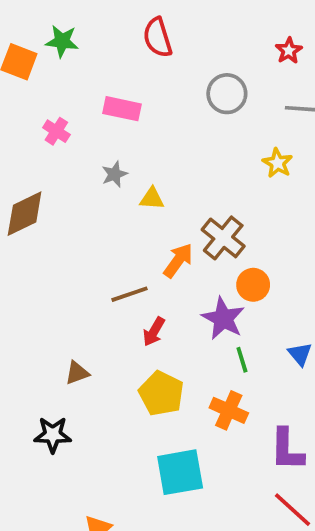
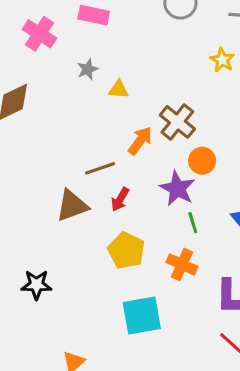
pink cross: (56, 131) -> (40, 34), size x1.5
brown triangle: (77, 373) -> (72, 206), moved, size x1.6

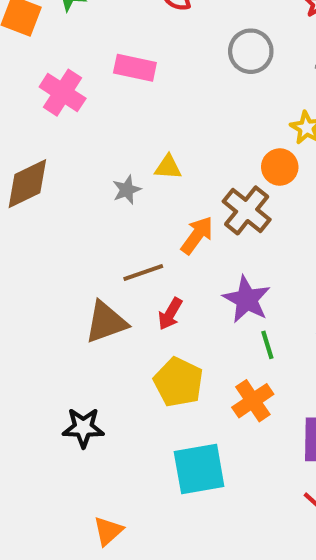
gray star: (88, 69) -> (127, 190), moved
orange circle: (202, 161) -> (280, 167), moved
orange cross: (182, 264) -> (253, 401), turned 32
black star: (36, 285) -> (83, 428), moved

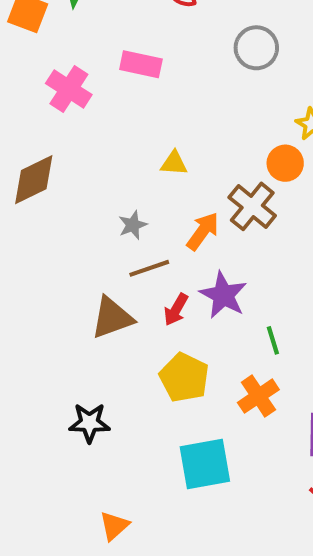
gray star: (127, 190) -> (133, 225), moved
purple star: (247, 299) -> (223, 295), moved

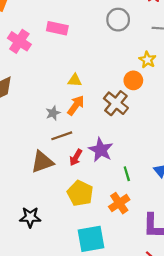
orange arrow: (203, 231) -> (76, 105), moved

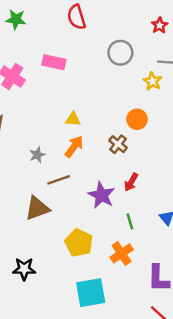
yellow star: (147, 60) -> (152, 81), moved
brown cross: (116, 103) -> (118, 144), size x0.7
gray star: (53, 113) -> (37, 155), moved
red arrow: (76, 157) -> (131, 182), moved

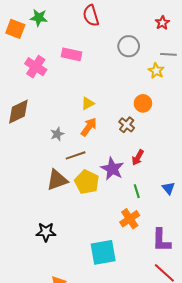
yellow triangle: (73, 119) -> (88, 103), turned -32
yellow pentagon: (79, 243) -> (87, 182), moved

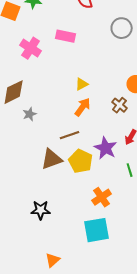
gray star: (57, 134) -> (30, 114), moved
orange cross: (130, 219) -> (102, 197), moved

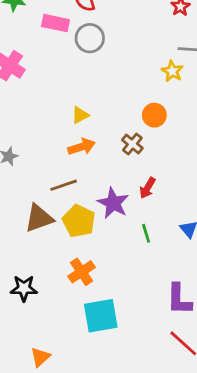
gray circle: (122, 28) -> (90, 38), moved
pink rectangle: (66, 36) -> (55, 23), moved
orange arrow: (83, 107) -> (82, 147), turned 36
orange cross: (102, 197) -> (82, 272), moved

